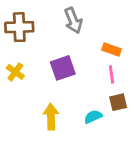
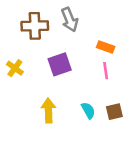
brown cross: (19, 27) -> (35, 26), moved
brown square: (118, 102) -> (114, 112), moved
cyan semicircle: (93, 117) -> (88, 110), turned 84

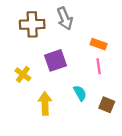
yellow cross: (15, 68) -> (23, 74), moved
cyan semicircle: (88, 110) -> (80, 93), moved
brown square: (114, 112) -> (107, 105), turned 35

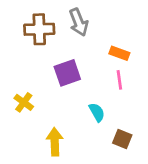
yellow cross: (23, 74) -> (24, 102), moved
yellow arrow: (45, 104) -> (55, 142), moved
brown square: (107, 105) -> (122, 139), moved

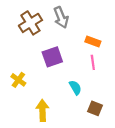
brown cross: (39, 29) -> (30, 23), turned -30

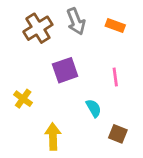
orange rectangle: (93, 42) -> (115, 25), moved

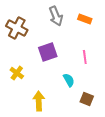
brown cross: (38, 28) -> (17, 28), moved, turned -30

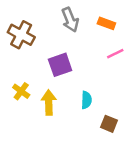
pink line: (85, 57) -> (115, 54), moved, turned 72
cyan semicircle: (69, 80) -> (86, 100), turned 32
yellow arrow: (39, 101) -> (49, 102), moved

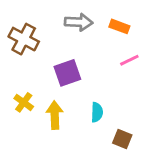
gray arrow: (70, 20) -> (79, 22), turned -65

